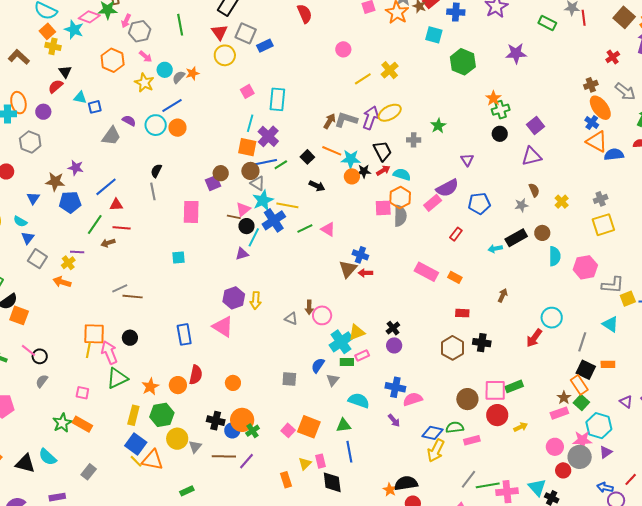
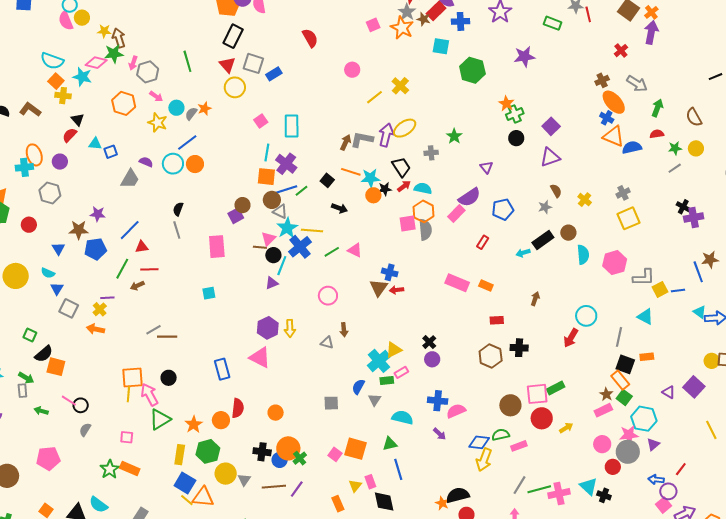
pink circle: (322, 315) -> (328, 296), moved

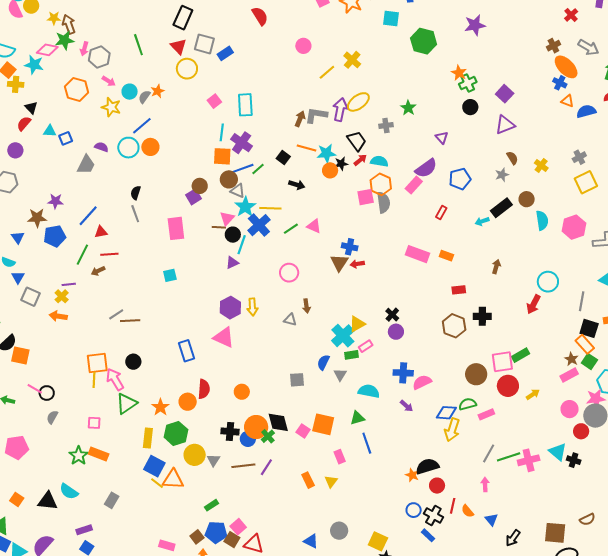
orange triangle: (614, 136) -> (567, 101), size x0.6
yellow triangle: (355, 486) -> (331, 481), moved
black diamond: (384, 502) -> (278, 422), moved

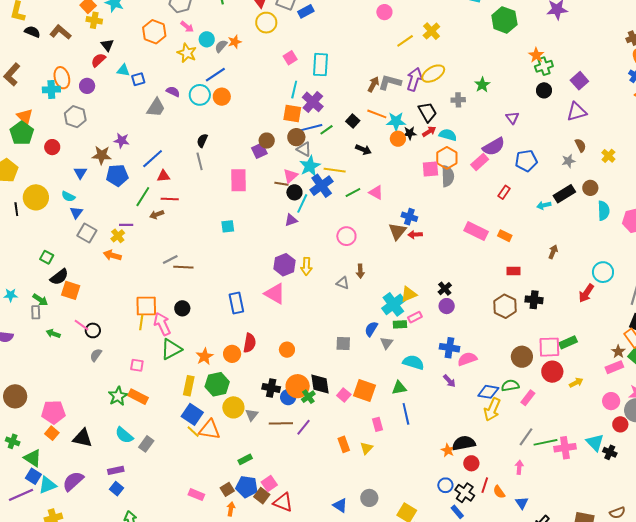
pink rectangle: (486, 414) -> (528, 398), turned -35
pink pentagon: (17, 447) -> (53, 412), moved
cyan semicircle: (69, 491) -> (124, 435), moved

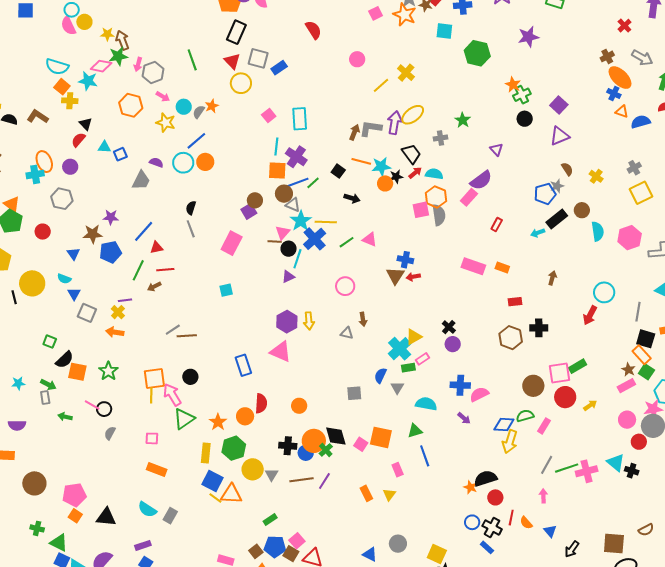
blue pentagon: (526, 161) -> (545, 194), moved
pink rectangle: (239, 180) -> (232, 243), turned 35
green star: (118, 396) -> (108, 371), moved

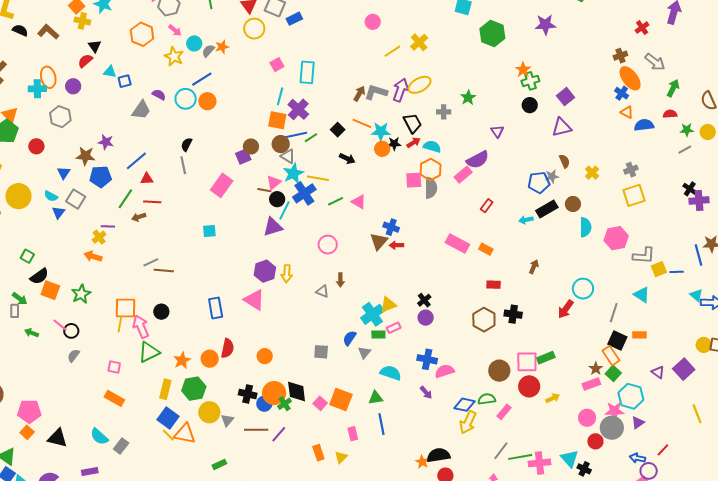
purple triangle: (288, 277) -> (273, 227), size x1.5
gray square: (87, 313) -> (76, 199), moved

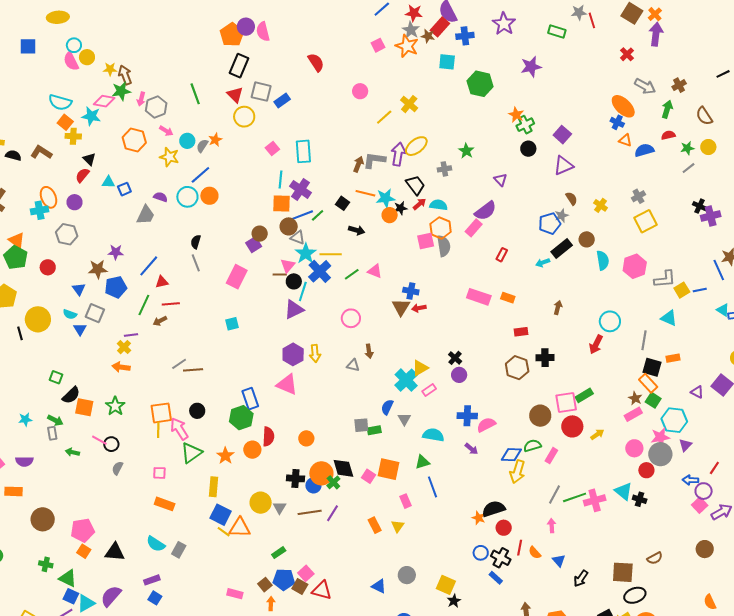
brown cross: (620, 56) -> (679, 85), moved
green rectangle: (378, 334) -> (374, 430), moved
green hexagon: (194, 389) -> (241, 418), moved

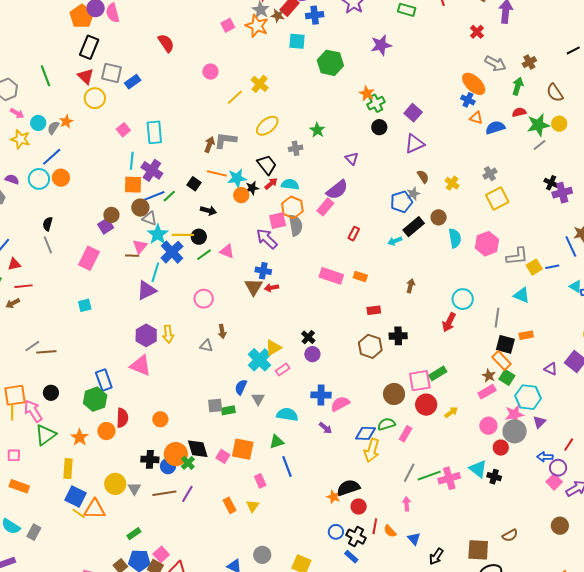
green star: (687, 148) -> (538, 125), size x1.6
purple arrow: (398, 154) -> (267, 239), moved, turned -55
black circle: (294, 281) -> (199, 237), moved

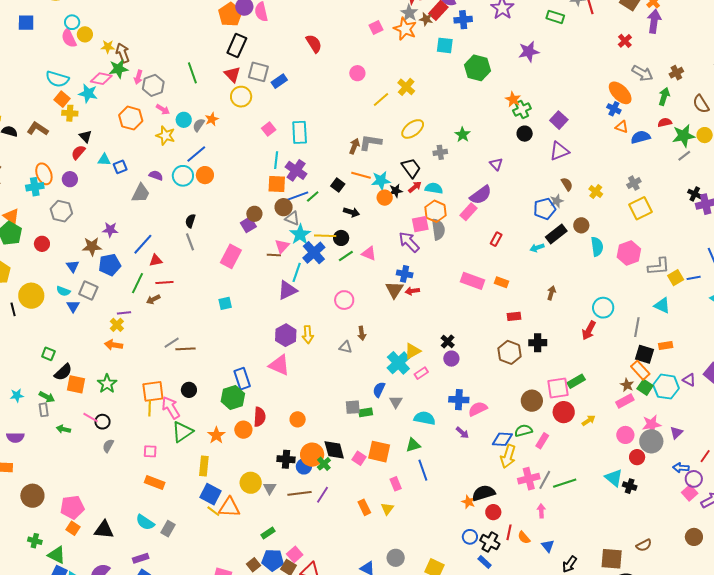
cyan hexagon: (528, 397) -> (666, 387), moved
pink cross: (449, 478) -> (529, 479), moved

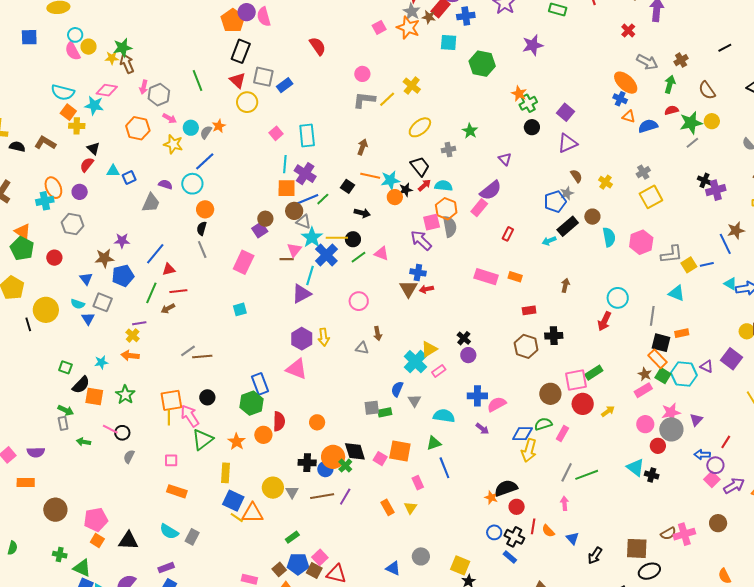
green star: (118, 69) -> (123, 48), moved
gray L-shape: (370, 142) -> (364, 100), moved
orange circle: (205, 175) -> (205, 209), moved
cyan star: (17, 395) -> (101, 362), moved
pink cross: (529, 479) -> (684, 534), moved

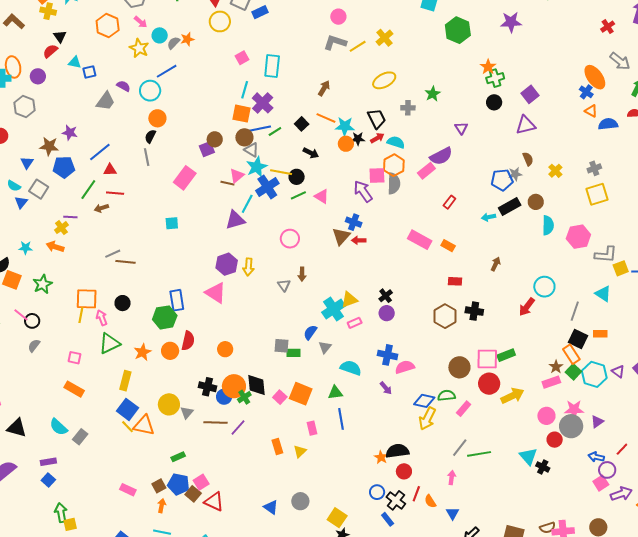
gray triangle: (362, 348) -> (284, 285), turned 32
yellow arrow: (608, 411) -> (512, 396), size x1.6
pink arrow: (190, 416) -> (102, 318), size x0.7

